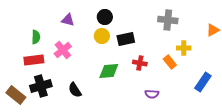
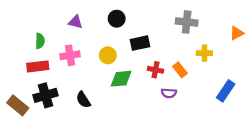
yellow circle: (102, 36) -> (108, 55), moved
pink cross: (63, 50) -> (70, 55), turned 30
orange rectangle: (170, 62) -> (180, 70), moved
purple semicircle: (152, 94) -> (169, 93), moved

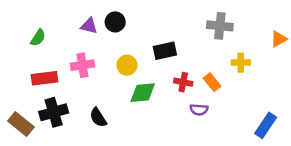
black circle: (117, 19) -> (115, 22), moved
green semicircle: (40, 41) -> (38, 38), moved, turned 32
blue rectangle: (226, 91) -> (266, 125), moved

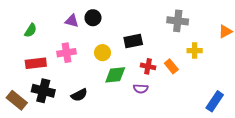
purple semicircle: (199, 110) -> (141, 89), moved
black cross: (54, 112) -> (43, 91), turned 30
black semicircle: (98, 117) -> (79, 95), turned -84

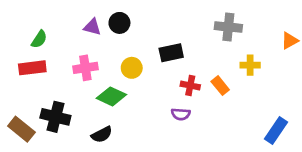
red rectangle: (36, 63) -> (32, 68), moved
green diamond: (115, 75) -> (111, 96), moved, turned 30
black semicircle: (79, 95) -> (102, 135), moved

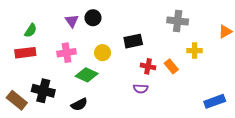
purple triangle: (92, 27) -> (72, 21), turned 40
blue rectangle: (276, 130) -> (215, 101), turned 36

